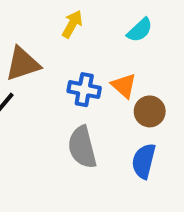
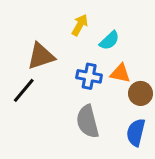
cyan semicircle: (140, 30) -> (109, 40), moved
orange triangle: (124, 86) -> (120, 73), turned -30

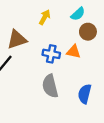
cyan semicircle: (109, 40) -> (78, 14), moved
brown circle: (141, 93) -> (88, 32), moved

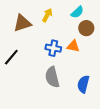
brown triangle: (17, 39) -> (22, 23), moved

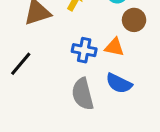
blue semicircle: (83, 84) -> (119, 83), moved, turned -78

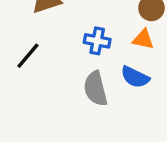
orange triangle: (114, 47) -> (143, 39), moved

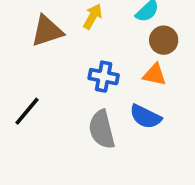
black line: (28, 56) -> (27, 111), moved

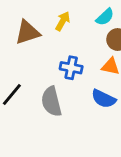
gray semicircle: (102, 129) -> (51, 102), moved

